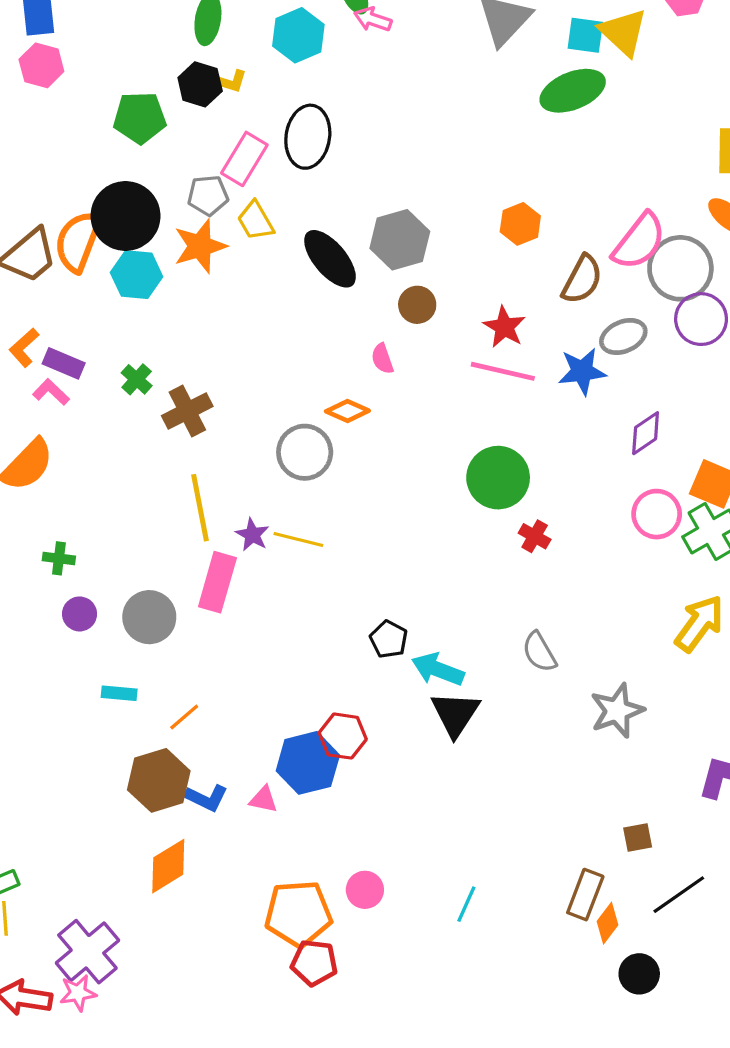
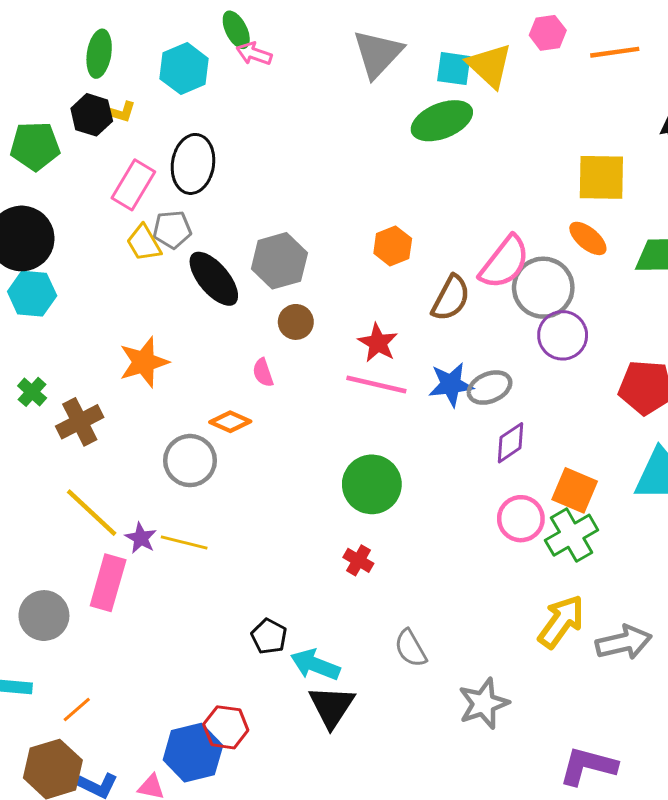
gray pentagon: (208, 195) -> (172, 230), moved
orange star: (200, 246) -> (144, 362), moved
gray ellipse: (623, 336) -> (490, 388), moved
yellow line: (200, 508) -> (92, 513), turned -36
red cross: (535, 536) -> (358, 560), moved

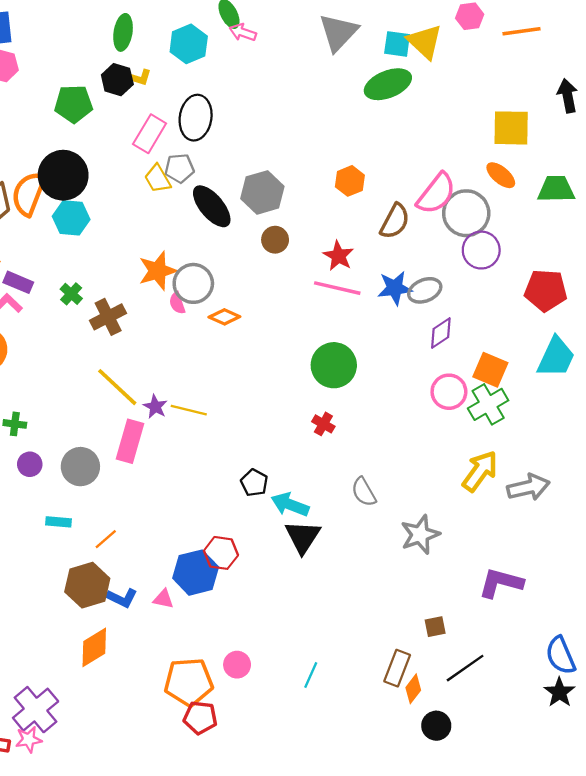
pink semicircle: (263, 373) -> (177, 303), moved
gray circle: (190, 461) -> (193, 283), moved

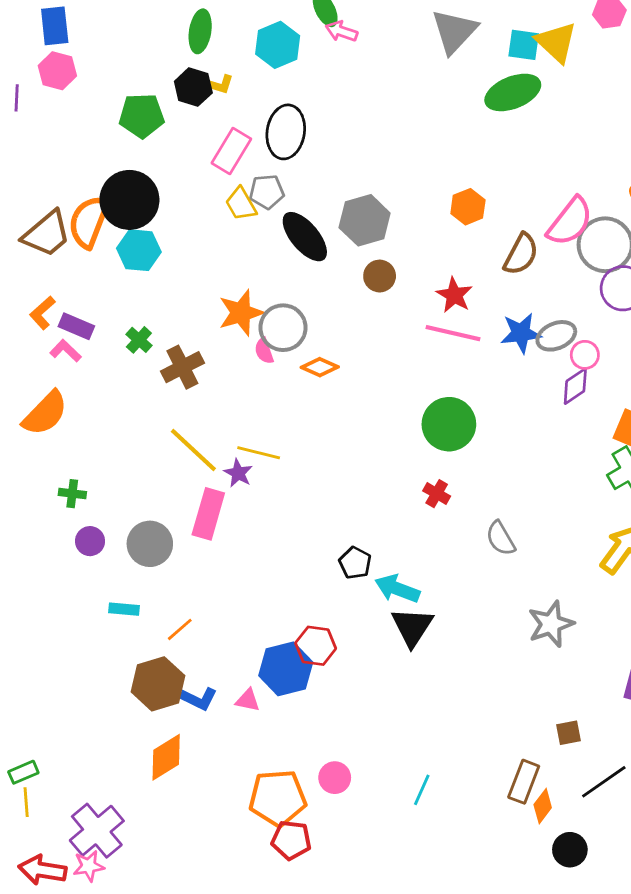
pink circle: (449, 392) -> (585, 355), moved, size x0.7
yellow line: (189, 410) -> (259, 453), moved
gray semicircle: (364, 492) -> (501, 538), moved

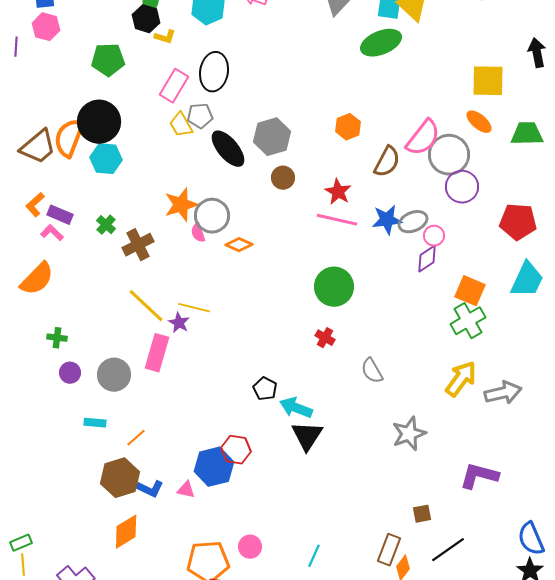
black hexagon: (193, 87) -> (146, 19), moved

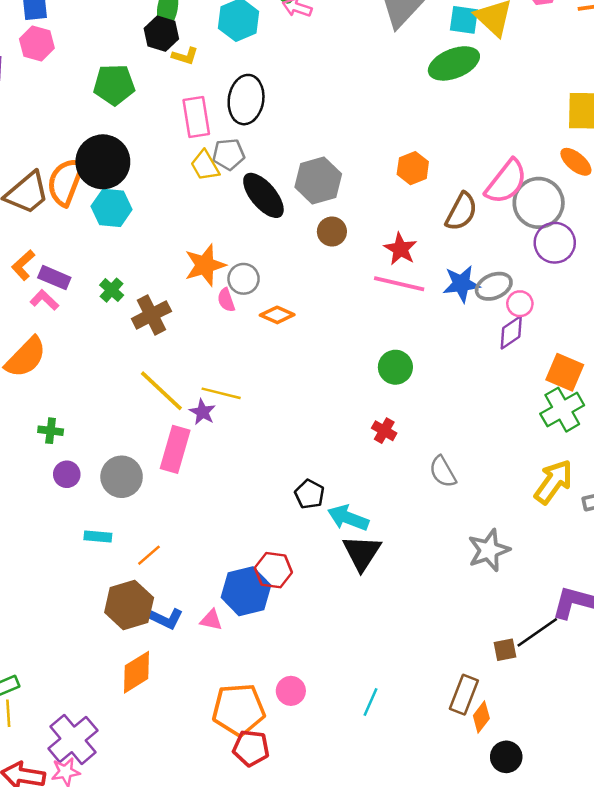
pink rectangle: (174, 86) -> (196, 117), turned -40
gray circle: (212, 216) -> (244, 279), size x0.7
green circle: (334, 287) -> (395, 367), size x0.7
black line: (448, 550) -> (537, 632), moved

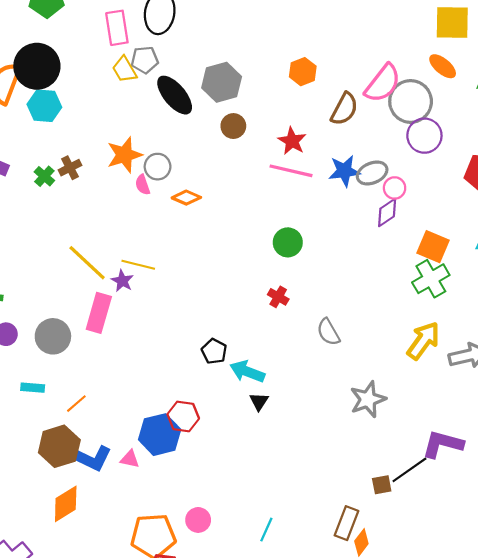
brown cross: (151, 315) -> (70, 168), moved, size x0.7
black triangle: (362, 553) -> (259, 401), size x0.6
blue L-shape: (166, 619) -> (91, 458), size x1.4

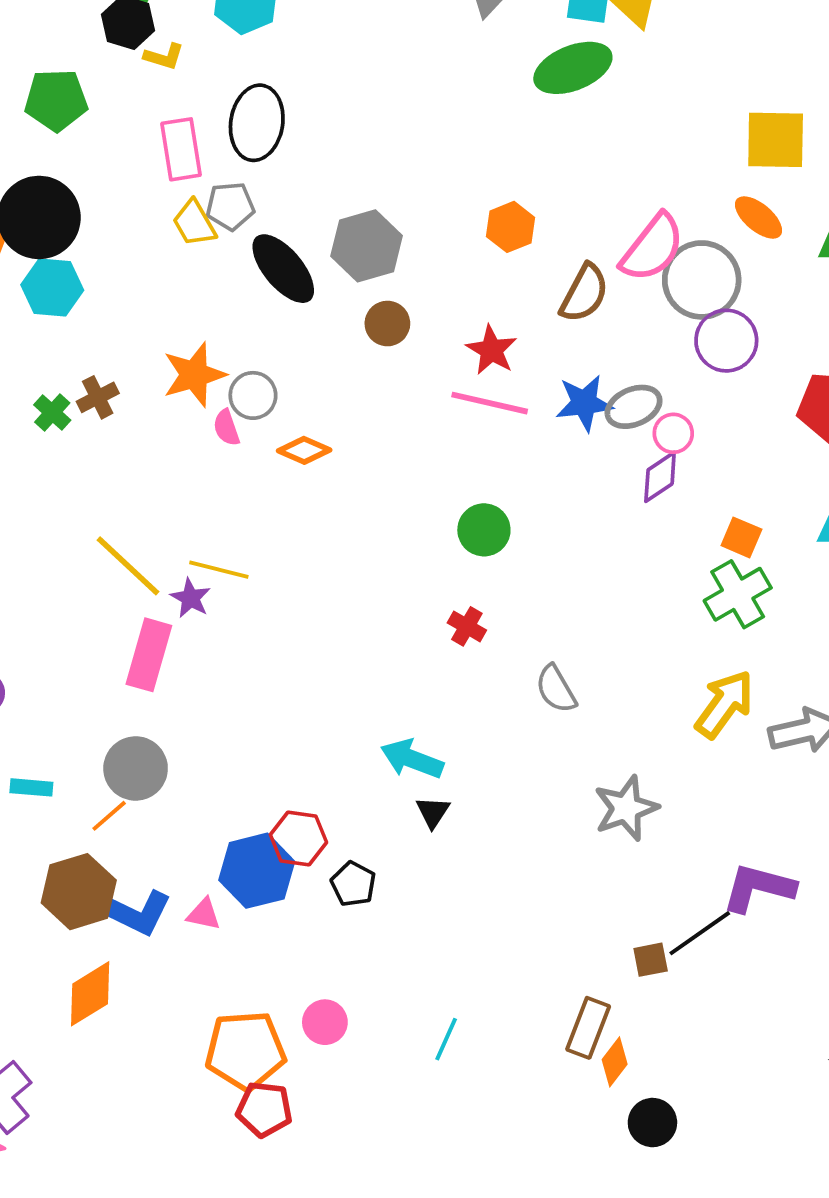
orange square: (433, 247) -> (741, 537), size x0.7
gray circle: (53, 336) -> (136, 768), moved
black pentagon: (214, 351) -> (353, 884), moved

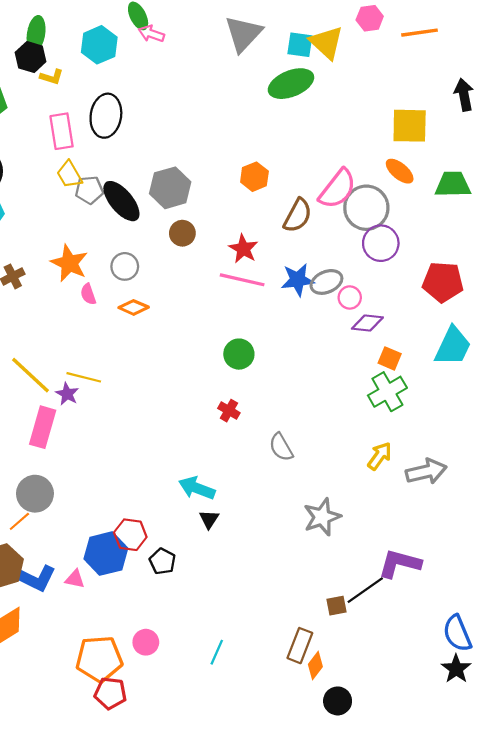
gray pentagon: (230, 206) -> (89, 190), moved
orange star: (194, 375) -> (69, 263), turned -30
gray circle: (253, 395) -> (125, 266), moved
purple diamond: (660, 477) -> (367, 323), moved, turned 40
yellow arrow: (724, 704) -> (380, 456), size x0.7

